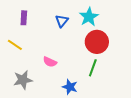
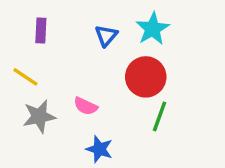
red circle: (97, 42) -> (146, 77), moved
gray star: (23, 80) -> (39, 116), moved
blue star: (70, 87) -> (99, 149), moved

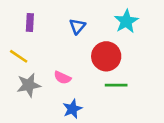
cyan star: (153, 29) -> (126, 21), moved
green line: (160, 116) -> (116, 85), turned 70
blue star: (99, 149) -> (72, 109), turned 30

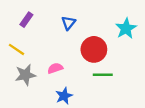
cyan star: (126, 21) -> (126, 28), moved
purple rectangle: (30, 23) -> (26, 20), turned 32
pink semicircle: (62, 78) -> (55, 68), turned 136

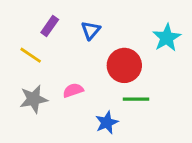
purple rectangle: (26, 20) -> (50, 26), moved
yellow line: (16, 49) -> (31, 55), moved
blue star: (64, 96) -> (107, 123), moved

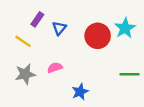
blue triangle: (91, 30) -> (59, 28), moved
red circle: (124, 65) -> (98, 36), moved
green line: (136, 99) -> (129, 74), moved

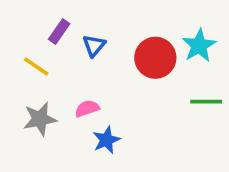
green line: (129, 74) -> (206, 102), moved
blue star: (80, 92) -> (106, 140), moved

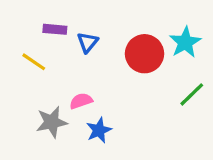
purple rectangle: (59, 31) -> (55, 29), turned 60
green line: (206, 102) -> (192, 94), turned -44
gray star: (40, 119) -> (52, 122), moved

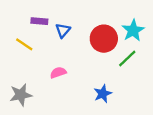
green line: (192, 94) -> (127, 59), moved
gray star: (52, 122) -> (21, 95), moved
blue star: (99, 130) -> (103, 94), moved

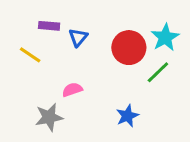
gray star: (21, 95) -> (49, 117), moved

